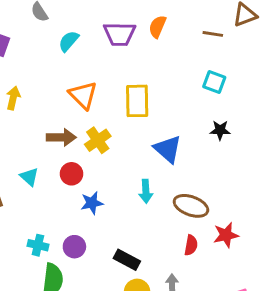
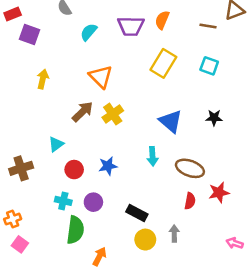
yellow rectangle: (137, 101) -> (163, 63), moved, turned 32
black star: (220, 130) -> (214, 118), moved
brown arrow: (61, 137) -> (83, 112), turned -45
red circle: (71, 174) -> (74, 170), moved
cyan triangle: (29, 177) -> (56, 144), turned 42

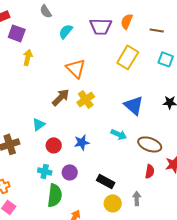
brown line: (208, 26) -> (157, 30), moved
yellow arrow: (43, 79) -> (28, 57), moved
cyan arrow: (153, 156) -> (119, 134), turned -63

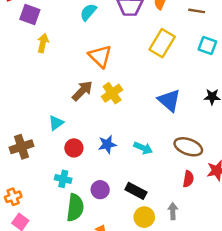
cyan arrow: (119, 134) -> (143, 148), moved
purple circle: (70, 172) -> (100, 190), moved

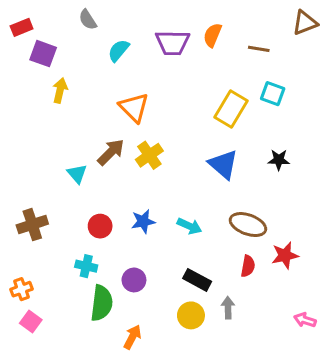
yellow rectangle: (162, 43) -> (231, 109), moved
cyan triangle: (56, 123) -> (77, 174), moved, turned -35
black rectangle: (136, 191) -> (197, 280), moved

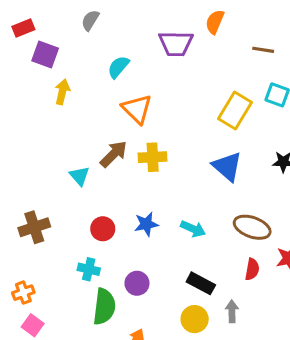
gray semicircle: (88, 20) -> (90, 20), turned 65
orange semicircle: (213, 35) -> (215, 22), moved
cyan semicircle: (119, 50) -> (118, 67), moved
yellow cross: (149, 155) -> (153, 157), turned 32

